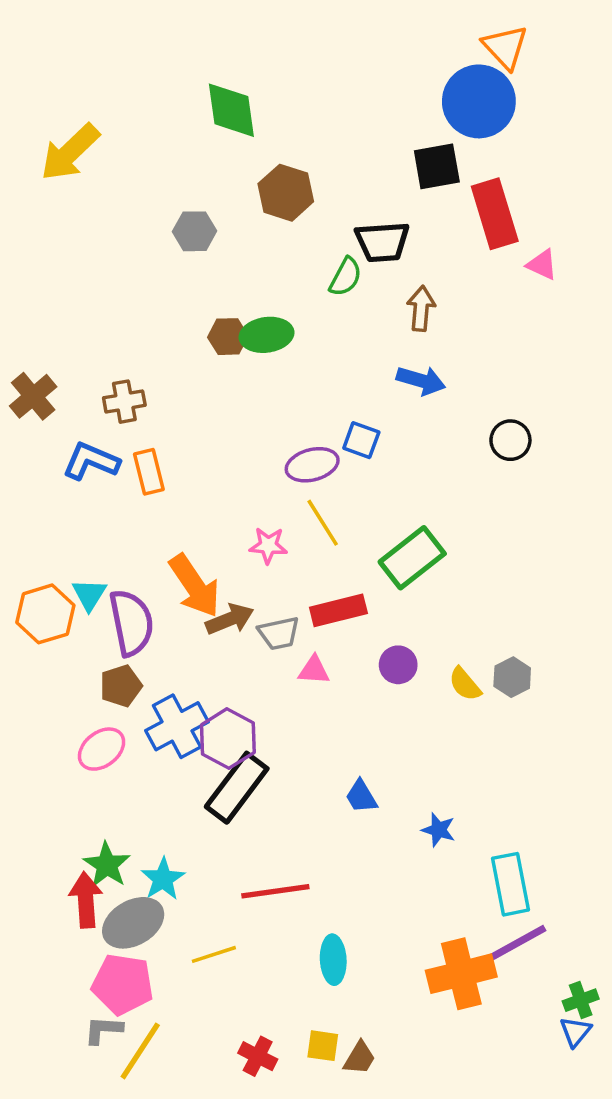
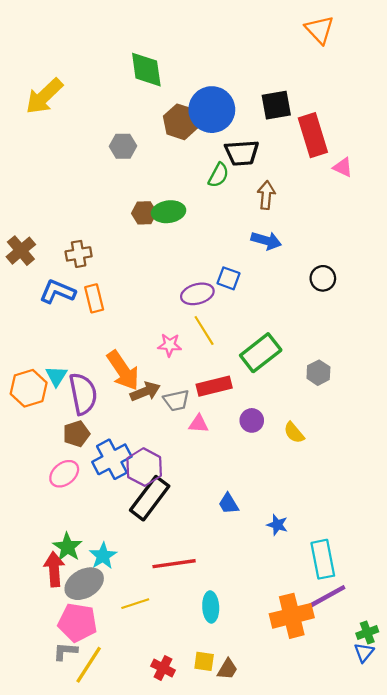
blue circle: (479, 101) -> (212, 110), moved
gray hexagon: (512, 677) -> (318, 373), moved

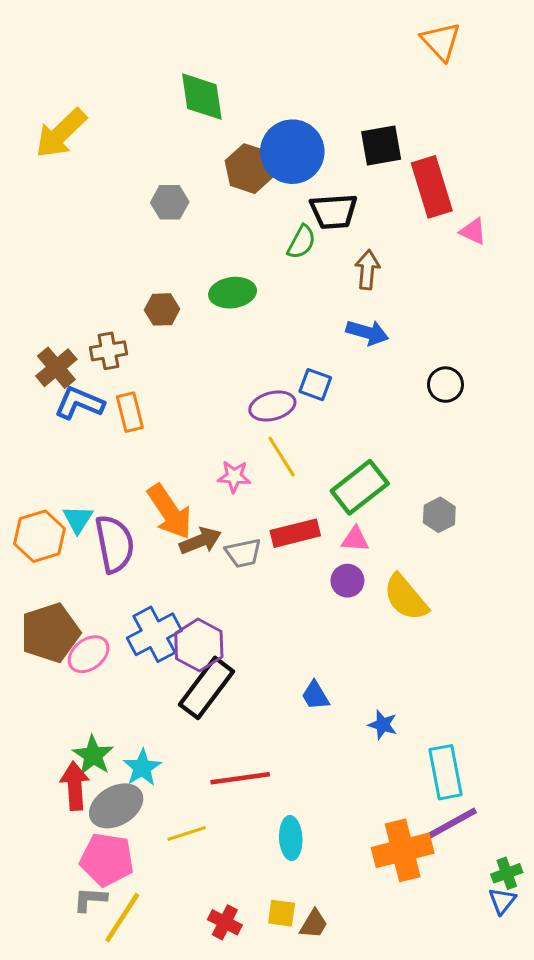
brown hexagon: (144, 213) -> (162, 309), moved
brown cross: (21, 251) -> (56, 368), moved
pink triangle: (198, 424) -> (355, 539), moved
yellow semicircle: (294, 433) -> (406, 598), size x1.6
brown pentagon: (76, 434) -> (50, 633), moved, size x1.6

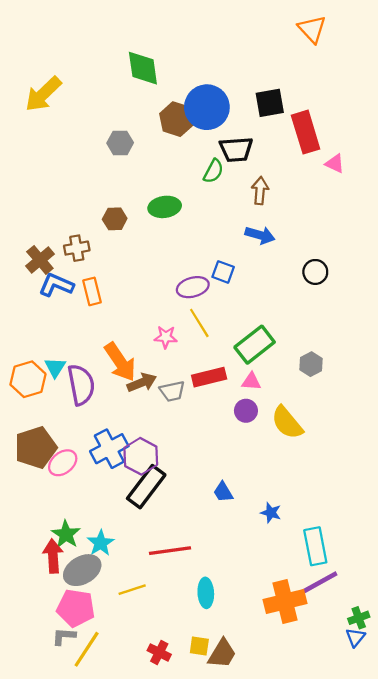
brown trapezoid: (314, 924) -> (222, 654), size x1.4

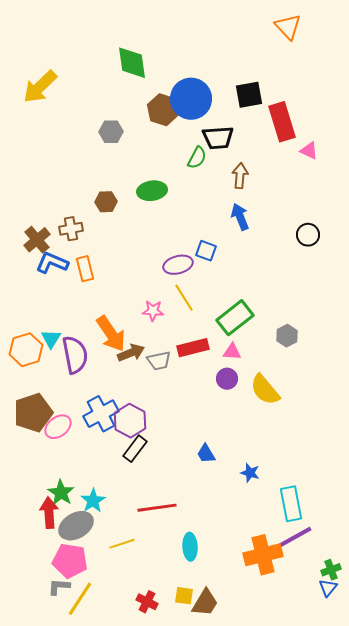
blue arrow: (260, 235) -> (240, 217), turned -128
black circle: (315, 272) -> (308, 235), moved
black rectangle: (146, 487) -> (135, 449), size x0.7

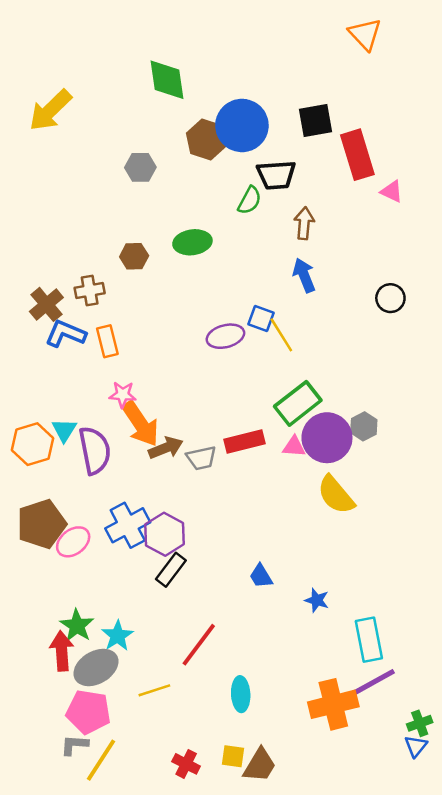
yellow line: (184, 298) -> (281, 335), moved
pink star: (153, 311) -> (123, 395), moved
purple circle: (227, 379) -> (327, 438), moved, size x1.8
red line: (157, 508) -> (199, 645), turned -45

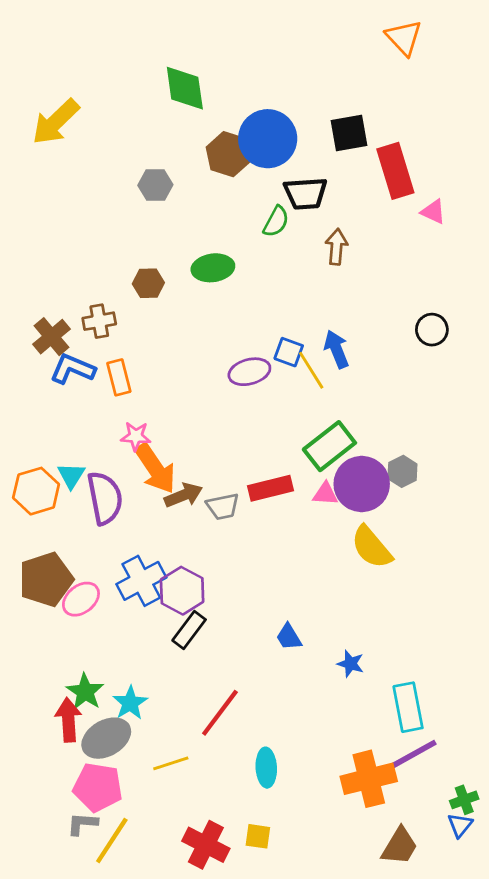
blue arrow: (304, 275) -> (336, 349), moved
red cross: (186, 764) -> (206, 845), size x1.5
brown trapezoid: (260, 765) -> (400, 846), moved

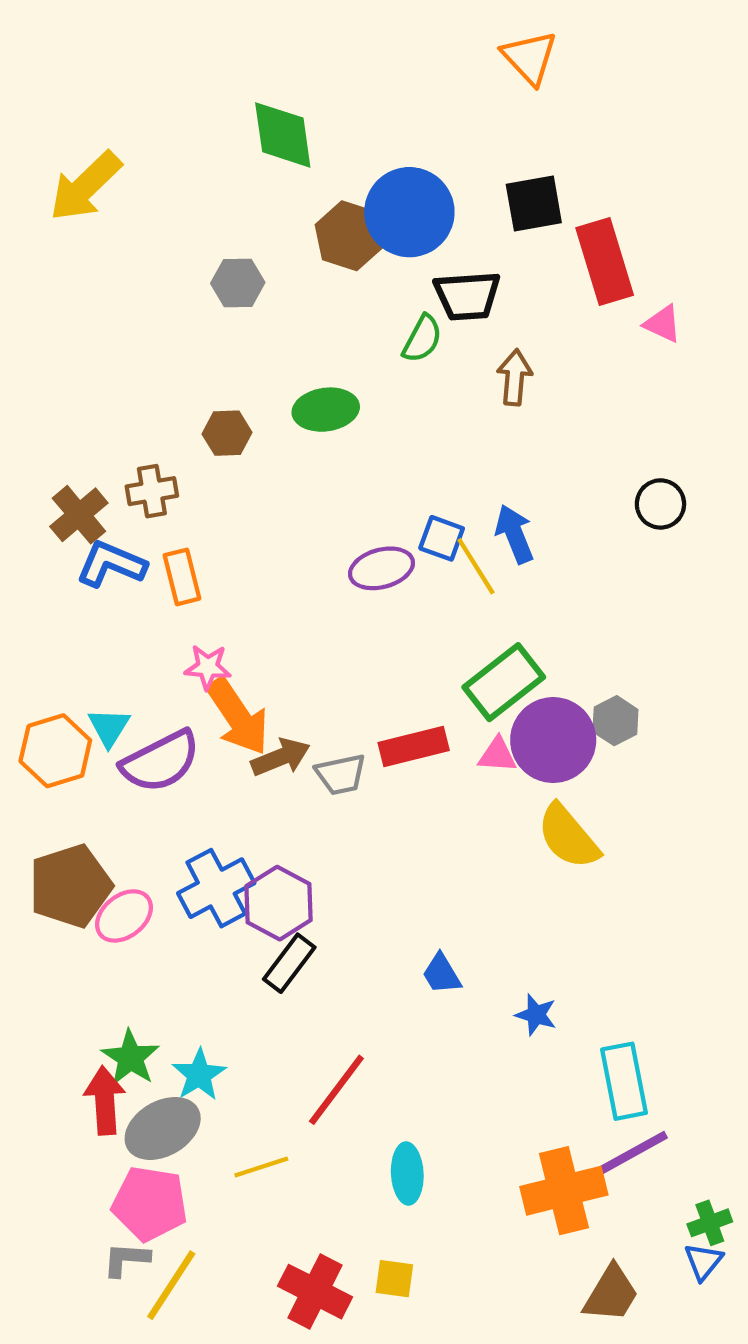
orange triangle: (404, 38) -> (530, 58), moved
purple semicircle: (105, 498) -> (160, 761), turned 74

